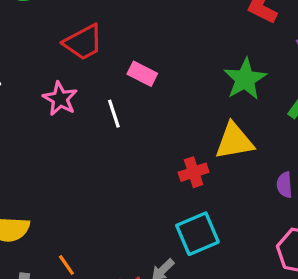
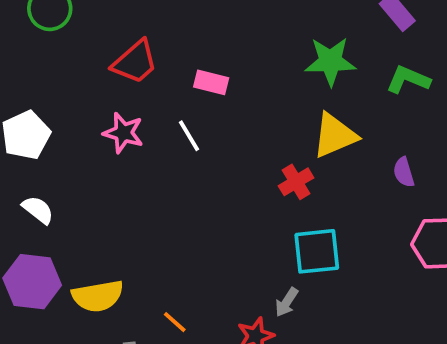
green star: (245, 79) -> (330, 61), turned -30
cyan square: (197, 234) -> (317, 251), turned 30

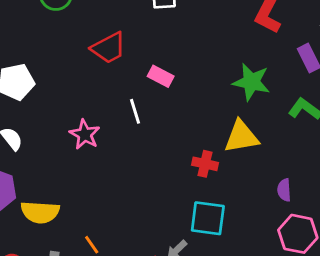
pink star: (123, 133) -> (85, 134), moved
purple semicircle: (404, 172) -> (284, 190), moved
red cross: (296, 182) -> (205, 164), turned 30

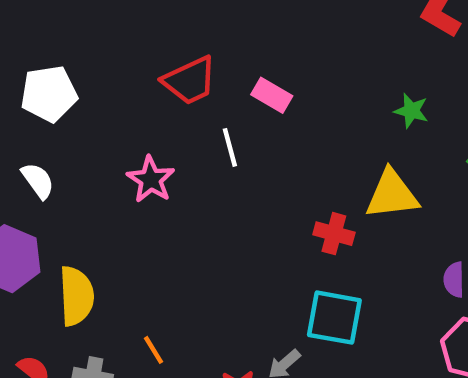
red trapezoid: (109, 48) -> (190, 81), moved
green star: (251, 82) -> (411, 111), size x0.6
yellow semicircle: (40, 212) -> (76, 296), turned -99

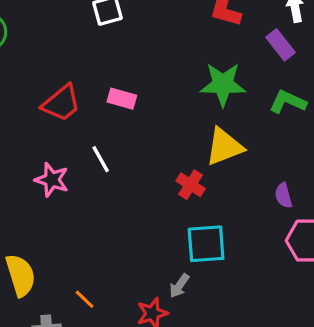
green star: (411, 111) -> (223, 84), size x1.8
white line: (230, 147) -> (101, 159), moved
red cross: (334, 234) -> (191, 185), turned 32

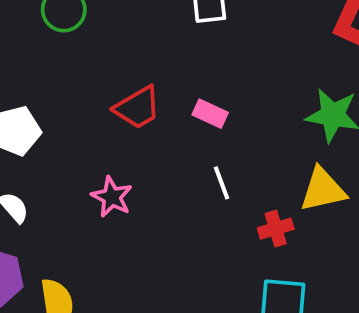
white line: (101, 159) -> (221, 183), moved
red cross: (191, 185) -> (276, 229), turned 32

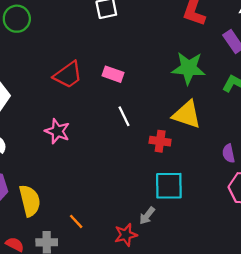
yellow triangle: (323, 190) -> (187, 115), turned 36
red cross: (276, 229) -> (160, 141), turned 30

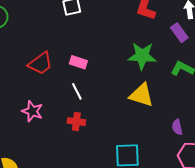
white line: (124, 116) -> (77, 91), moved
red cross: (160, 141) -> (76, 122), moved

